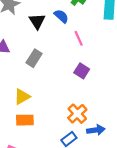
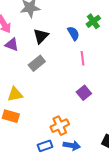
black triangle: (37, 21) -> (41, 36), moved
purple square: (82, 71) -> (84, 93), moved

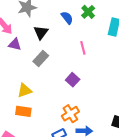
blue semicircle: (73, 33) -> (67, 18), moved
purple square: (84, 93) -> (73, 80), moved

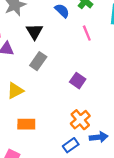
pink line: (83, 48) -> (87, 33), moved
yellow triangle: (25, 90) -> (15, 91), moved

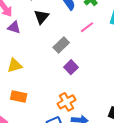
pink line: (87, 33) -> (87, 27), turned 64
gray rectangle: (38, 61) -> (61, 45), moved

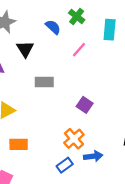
gray rectangle: (61, 45) -> (44, 82), moved, turned 56
purple square: (71, 67) -> (85, 105), moved

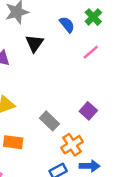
gray rectangle: (44, 82) -> (49, 121), moved, turned 36

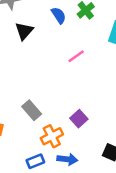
pink line: (91, 52) -> (76, 56), moved
purple square: (88, 111) -> (79, 119), moved

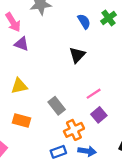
black triangle: (24, 31) -> (77, 55), moved
pink line: (76, 56) -> (94, 94), moved

